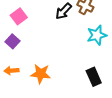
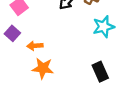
orange arrow: (11, 71) -> (35, 46), moved

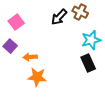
black rectangle: (100, 72) -> (88, 63), moved

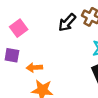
purple square: (10, 46) -> (12, 55), turned -32

